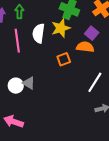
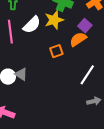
white semicircle: (39, 33) -> (32, 25), turned -144
orange semicircle: (85, 47) -> (78, 39), turned -42

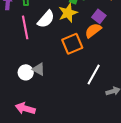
orange square: (56, 51) -> (72, 44), size x1.5
white line: (87, 75) -> (94, 74), moved

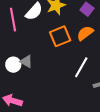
orange semicircle: (93, 30) -> (85, 33), moved

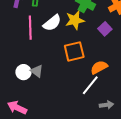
orange semicircle: (85, 33) -> (99, 67), moved

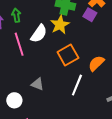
purple square: (105, 29) -> (90, 15), moved
white circle: (23, 72) -> (14, 100), moved
white line: (90, 85) -> (77, 85), moved

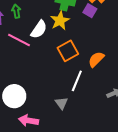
pink line: (19, 44) -> (19, 40), turned -45
gray triangle: (37, 84) -> (62, 103), moved, turned 32
white circle: (14, 100) -> (14, 96), size x1.5

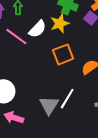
white line: (77, 81) -> (67, 99), moved
gray triangle: (62, 103) -> (49, 105), size x1.5

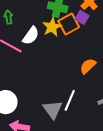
orange square: (63, 54) -> (69, 24), moved

